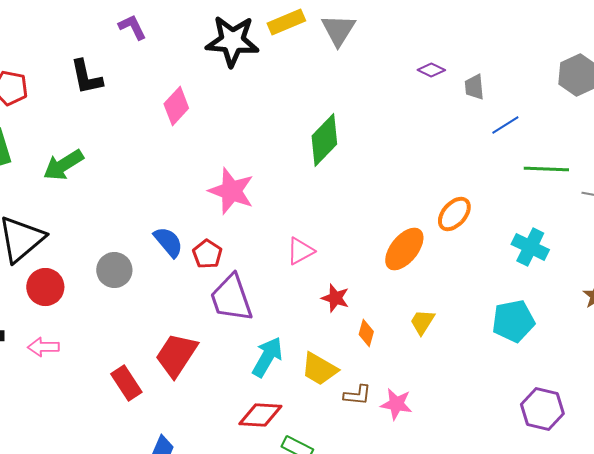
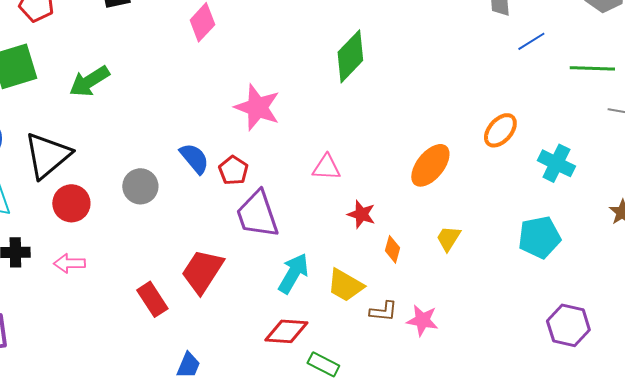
green line: (546, 169) -> (592, 68), moved
orange ellipse: (454, 214) -> (500, 130), moved
pink triangle: (300, 251) -> (326, 167), turned 32

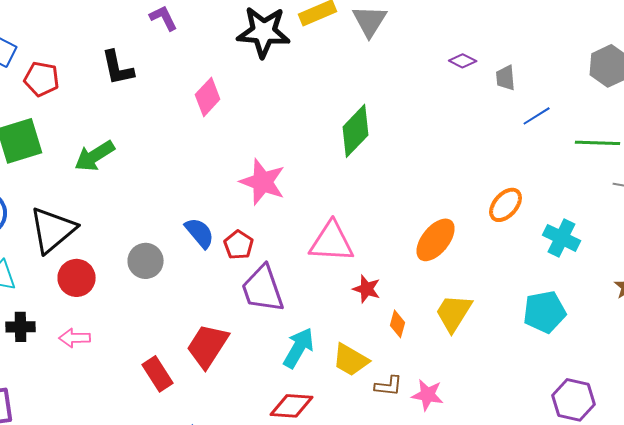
pink triangle: (326, 167) -> (332, 242), size x1.6
yellow trapezoid: (448, 238) -> (454, 313), size x1.5

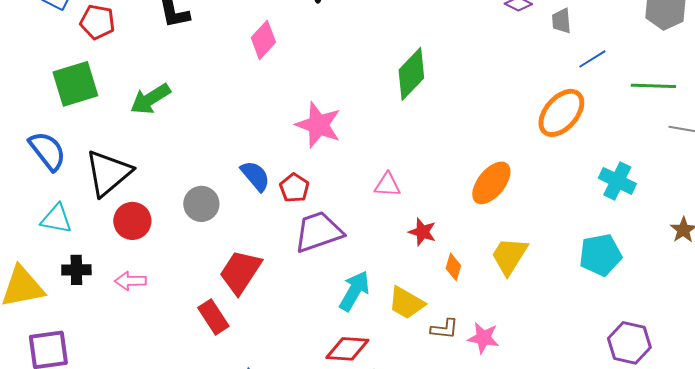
orange ellipse: (506, 205) -> (561, 113), moved, size x1.4
pink triangle: (332, 242) -> (387, 185), size x0.6
purple trapezoid: (263, 289) -> (318, 232), turned 90
red trapezoid: (208, 346) -> (240, 272), moved

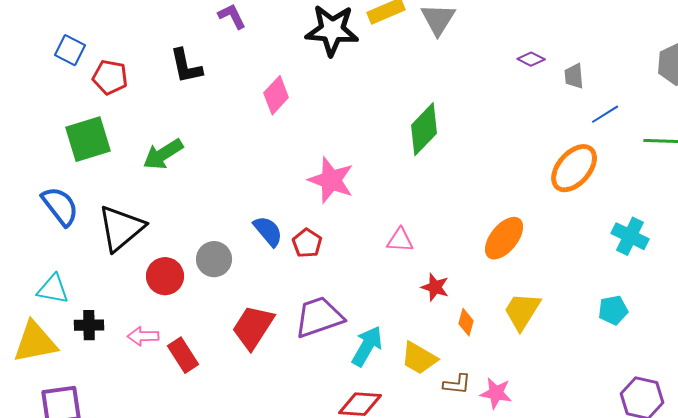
cyan triangle: (56, 219) -> (53, 289), moved
red circle: (132, 221) -> (165, 276), moved
purple trapezoid: (318, 232) -> (319, 317), moved
cyan pentagon: (600, 255) -> (613, 310), size x0.7
red rectangle: (213, 317) -> (183, 355), moved

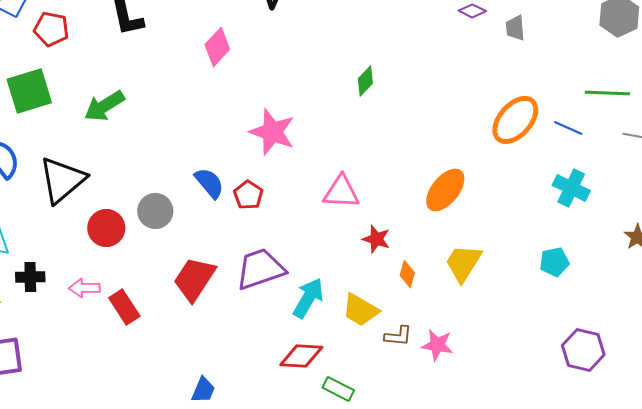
blue line: (605, 114) -> (568, 128), moved, turned 56
green diamond: (424, 129) -> (365, 81), size x0.6
pink triangle: (400, 240) -> (341, 192), size x1.4

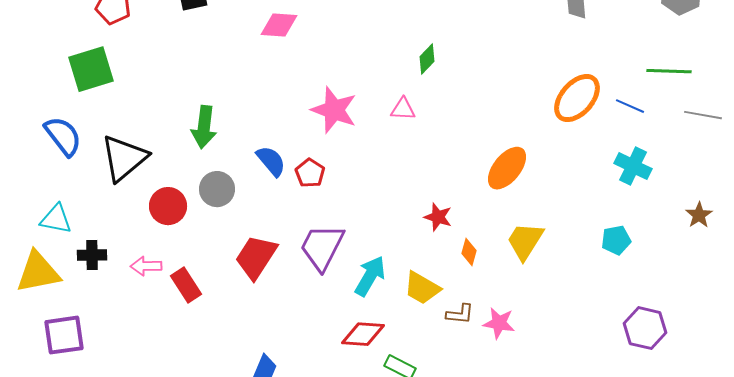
pink diamond: (217, 47) -> (279, 25), turned 51
green arrow: (104, 106) -> (204, 127), moved, turned -51
pink triangle: (341, 192) -> (403, 109), moved, size x0.7
purple trapezoid: (260, 269) -> (322, 247), turned -44

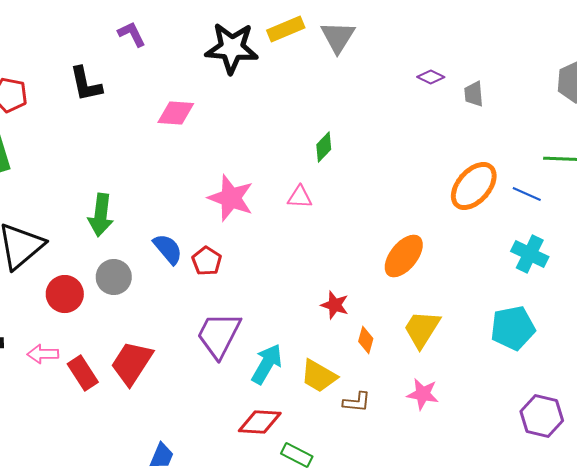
cyan pentagon: (616, 240) -> (513, 328), size x1.5
red trapezoid: (256, 257) -> (132, 363), moved
pink star: (499, 323) -> (423, 394), moved

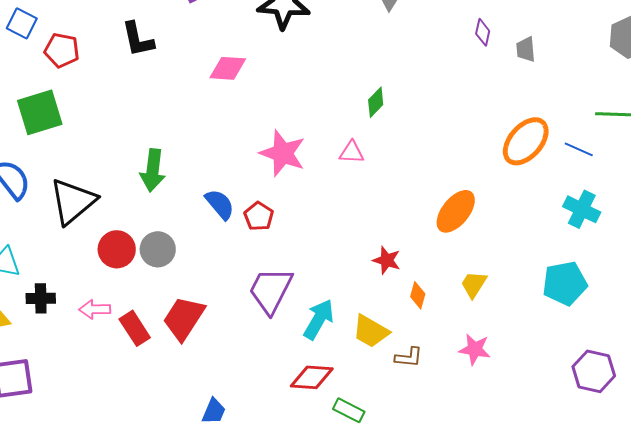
purple diamond: (431, 77) -> (483, 32), turned 76
gray circle: (114, 277) -> (158, 249), moved
yellow trapezoid: (422, 329) -> (474, 284), size x0.7

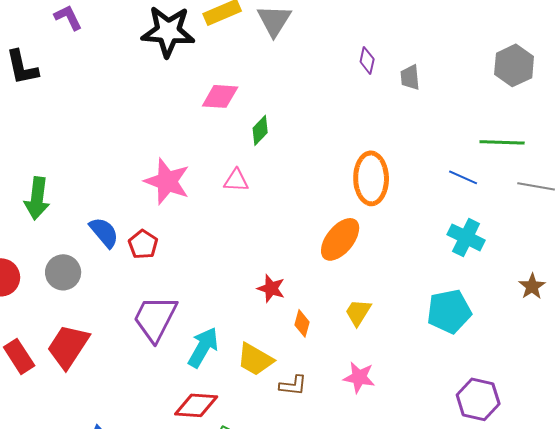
pink diamond: (228, 68) -> (220, 96), moved
orange ellipse: (526, 141) -> (371, 178), moved, turned -42
gray circle: (158, 249) -> (63, 272), moved

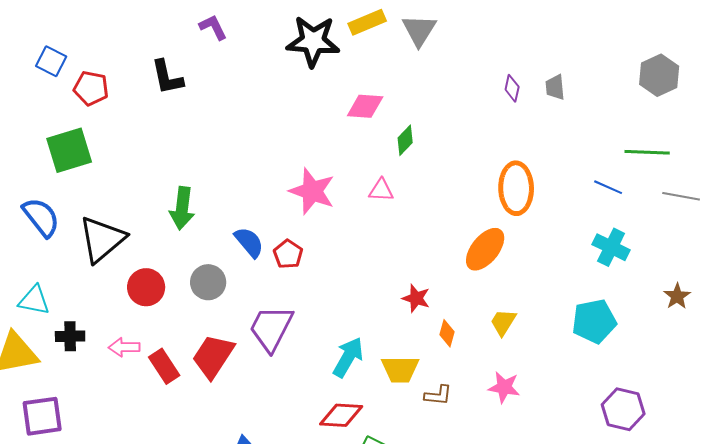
purple diamond: (367, 60) -> (512, 88), moved
purple trapezoid: (155, 318) -> (271, 328), moved
yellow trapezoid: (255, 359) -> (400, 369), turned -30

